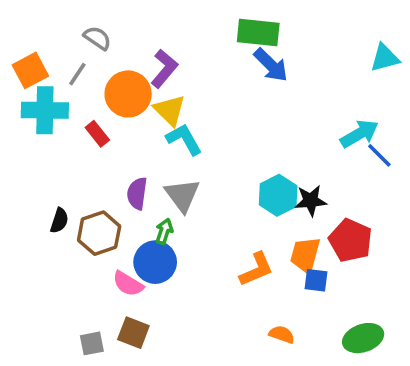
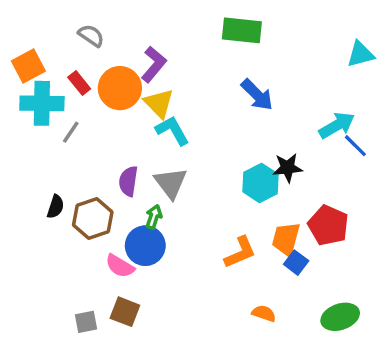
blue arrow: (271, 65) -> (257, 95), moved
gray line: (77, 74) -> (71, 132), moved
red rectangle: (97, 134) -> (79, 83), moved
black star: (311, 201) -> (288, 168), moved
blue square: (316, 280) -> (296, 263), turned 30

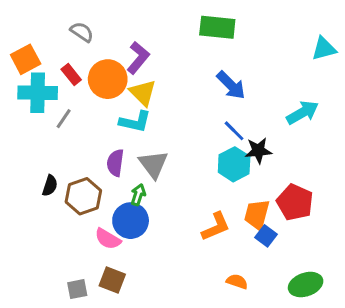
cyan L-shape: (172, 130) -> (135, 122), moved, turned 132
blue line: (355, 146) -> (234, 131), moved

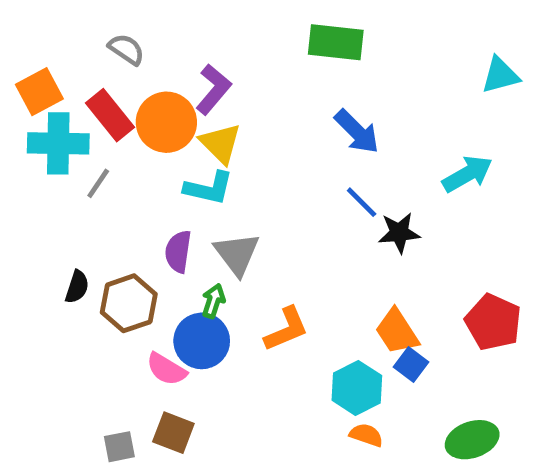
red rectangle: (71, 74) -> (110, 115), size x1.5
cyan hexagon: (234, 164) -> (357, 388), moved
red pentagon: (295, 202) -> (493, 322), moved
orange trapezoid: (257, 215) -> (397, 331), turned -48
orange L-shape: (216, 227) -> (286, 329), moved

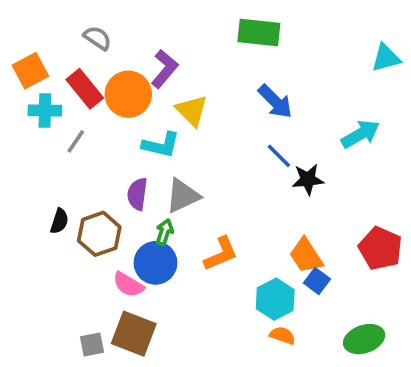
cyan cross: (58, 143) -> (45, 111), size x0.7
yellow triangle: (220, 143) -> (192, 111), moved
gray triangle: (237, 254) -> (183, 196), turned 42
brown square: (173, 433) -> (134, 334), size x1.4

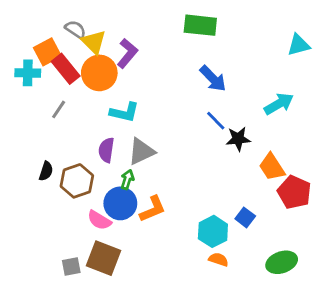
orange square: (30, 71) -> (47, 52), moved
cyan cross: (45, 111) -> (28, 73), moved
yellow triangle: (192, 111) -> (94, 42), moved
orange L-shape: (221, 254) -> (153, 209), moved
orange trapezoid: (306, 256) -> (272, 167), moved

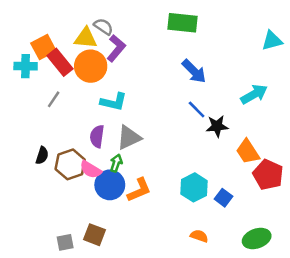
gray semicircle: (75, 29) -> (103, 27), moved
yellow triangle: (94, 42) -> (86, 38), turned -40
pink semicircle: (99, 220) -> (91, 170), moved
cyan hexagon: (213, 231) -> (194, 187), moved
brown square: (103, 258) -> (94, 235), size x0.7

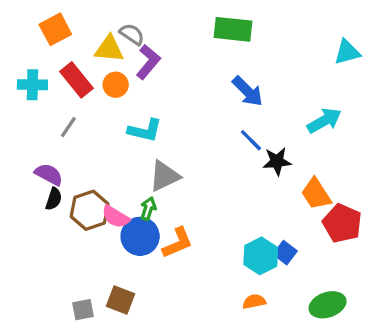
orange square: (43, 47) -> (55, 29), moved
orange circle: (91, 66) -> (116, 85), size x0.6
purple semicircle: (97, 136) -> (49, 174), moved, turned 110
cyan hexagon: (194, 187) -> (261, 256), moved
orange semicircle: (199, 236) -> (254, 302), turned -30

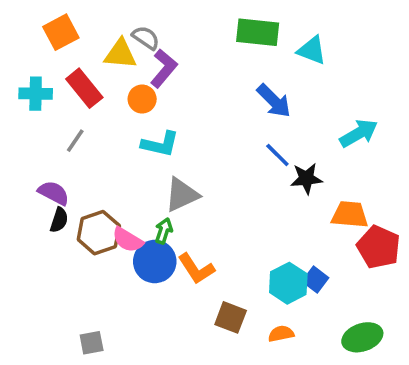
cyan triangle: (347, 52) -> (312, 50), moved, turned 36
orange circle: (116, 85) -> (142, 99), moved
orange trapezoid: (316, 194) -> (350, 215), turned 128
orange L-shape: (178, 243) -> (196, 269), turned 80
brown square: (121, 300) -> (231, 317), moved

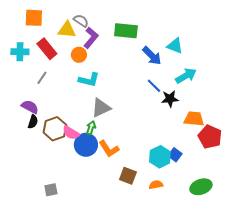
orange square: (61, 32) -> (34, 18), turned 30
green rectangle: (258, 32) -> (126, 31), moved
cyan triangle: (312, 50) -> (175, 46), moved
cyan arrow: (359, 133) -> (186, 76), moved

